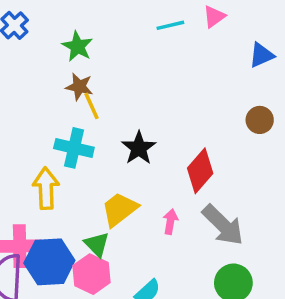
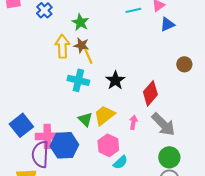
blue triangle: (261, 55) -> (167, 24), moved
yellow arrow: (46, 188) -> (62, 46), moved
green triangle: (97, 244) -> (85, 119), moved
pink hexagon: (92, 274) -> (108, 145), moved

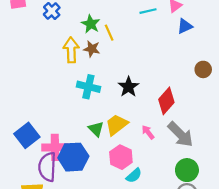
yellow line: (88, 56) -> (109, 33), moved
pink arrow: (133, 122) -> (148, 132), turned -48

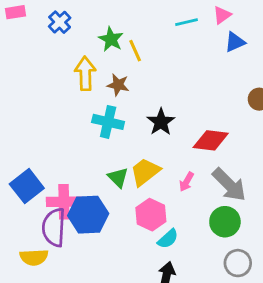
brown star: (92, 49) -> (118, 85), moved
red diamond: (166, 101) -> (211, 140), turned 56
pink arrow: (148, 132) -> (186, 182), turned -112
green circle: (187, 170) -> (225, 222), moved

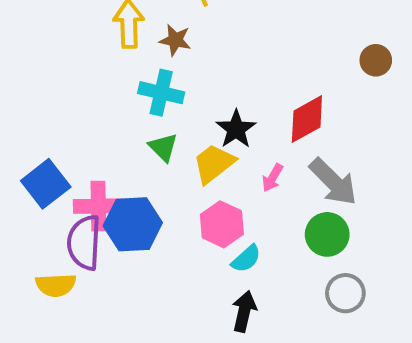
black star: (161, 122) -> (236, 129), moved
red diamond: (211, 140) -> (307, 119), turned -36
green triangle: (118, 178) -> (163, 147), moved

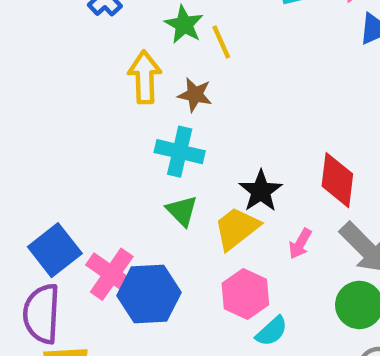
red diamond: (307, 119) -> (337, 180), turned -54
pink cross: (98, 206) -> (112, 274), turned 36
purple semicircle: (84, 243) -> (42, 314), moved

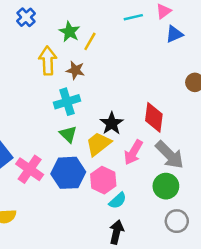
yellow line: (221, 42) -> (90, 41), turned 54
cyan cross: (180, 152) -> (67, 102), turned -30
pink arrow: (300, 244) -> (133, 152), size x1.5
blue hexagon: (149, 294) -> (68, 173), moved

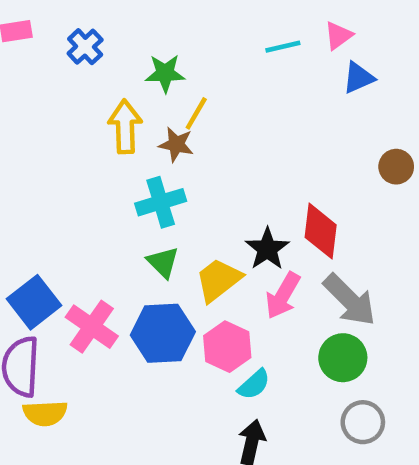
green star: (69, 32) -> (165, 73), turned -30
yellow line: (90, 41) -> (196, 113), moved
black star: (112, 123) -> (267, 249), moved

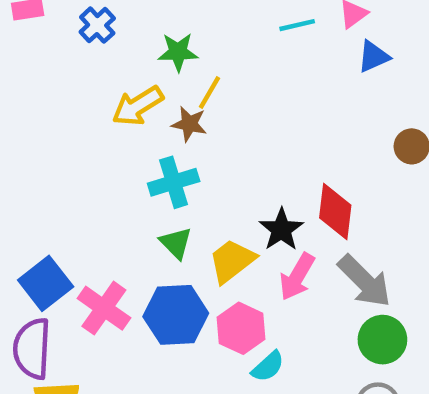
yellow arrow: (125, 127) -> (138, 106), turned -120
green circle: (343, 358) -> (382, 340), moved

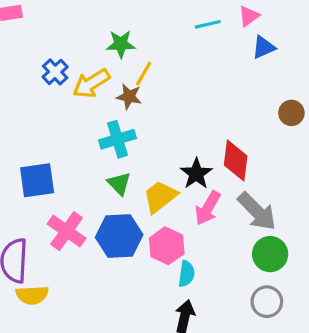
blue cross: (97, 25) -> (55, 72), moved
blue square: (46, 283) -> (37, 180), moved, turned 30
cyan semicircle: (268, 367) -> (186, 274), turned -40

